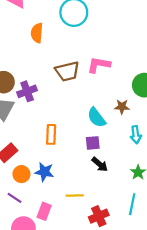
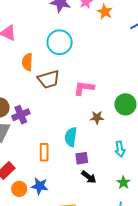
brown trapezoid: (67, 71) -> (49, 79), moved
brown star: (122, 107) -> (97, 118), moved
cyan semicircle: (97, 118) -> (71, 137), moved, turned 48

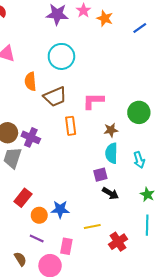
purple cross: (21, 115) -> (31, 137), turned -36
cyan semicircle: (71, 137) -> (111, 153), moved
orange rectangle: (44, 152) -> (71, 126), moved

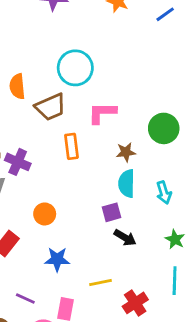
cyan circle: (61, 56) -> (75, 68), moved
orange circle: (39, 215) -> (45, 214), moved

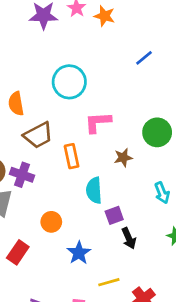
blue line: (165, 14) -> (144, 58), moved
brown trapezoid: (51, 107) -> (38, 135), moved
cyan semicircle: (127, 183) -> (94, 190), moved
black arrow: (125, 238) -> (129, 238), turned 40
blue star: (57, 259) -> (79, 253), moved, turned -30

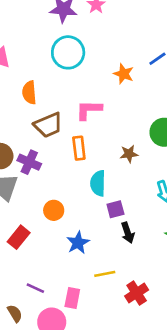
orange star: (104, 16) -> (124, 74), moved
cyan circle: (69, 82) -> (68, 52), moved
pink L-shape: (98, 122) -> (89, 110), moved

